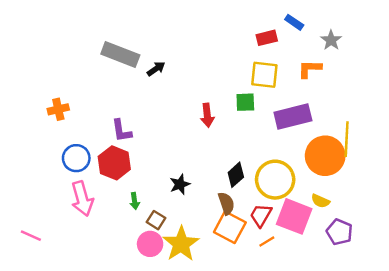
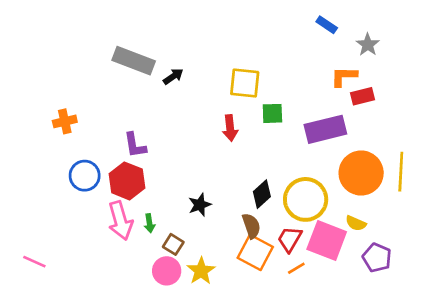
red rectangle: (267, 38) -> (362, 96), moved
yellow square: (264, 75) -> (245, 83), moved
yellow line: (347, 139) -> (401, 172), moved
pink arrow: (82, 199) -> (120, 221), moved
yellow star: (181, 244) -> (201, 271), size x0.7

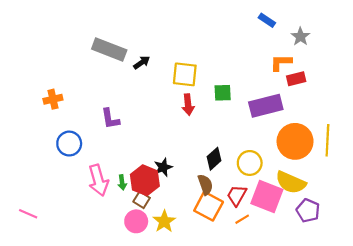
yellow square: (245, 83) -> (185, 74), moved
red hexagon: (127, 181) -> (145, 180), moved
yellow circle: (306, 199) -> (250, 163), size x0.7
yellow semicircle: (356, 223) -> (291, 182), size x1.8

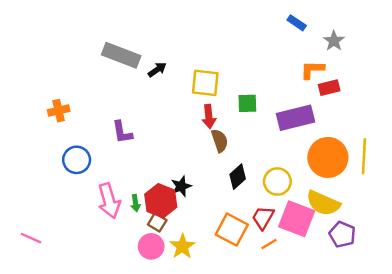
brown semicircle: (205, 185) -> (220, 141), moved

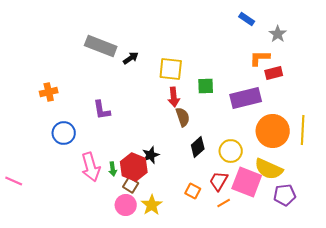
orange square: (232, 230) -> (193, 191), size x0.6
purple pentagon: (342, 234) -> (285, 195), turned -30
pink line: (31, 238) -> (14, 181), moved

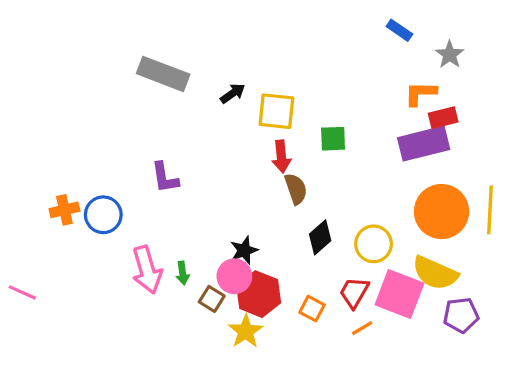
black arrow: (131, 58) -> (233, 93), moved
orange cross: (49, 92) -> (64, 210), moved
purple rectangle: (246, 98) -> (424, 144), moved
red hexagon: (134, 167) -> (259, 294), moved
pink circle: (126, 205) -> (234, 276), moved

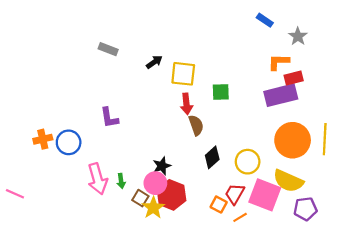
gray rectangle: (163, 74) -> (108, 49), size x0.6
orange square: (312, 309) -> (219, 205), moved
yellow star: (246, 331) -> (153, 208), moved

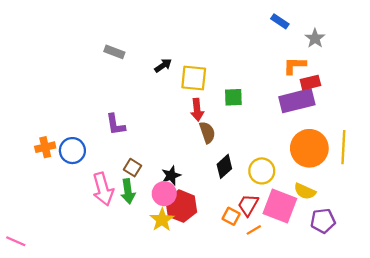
green arrow: (121, 181) -> (128, 191), size x1.5
yellow semicircle: (288, 181) -> (305, 191), size x0.7
pink line: (15, 194) -> (16, 241), moved
brown square: (140, 198) -> (132, 168), moved

